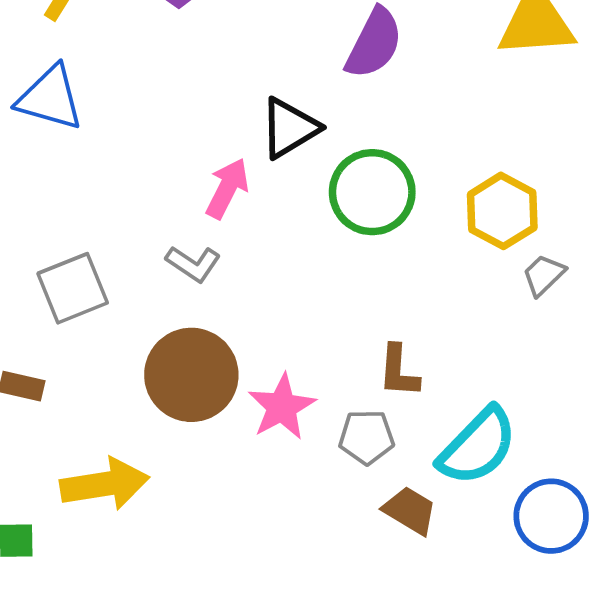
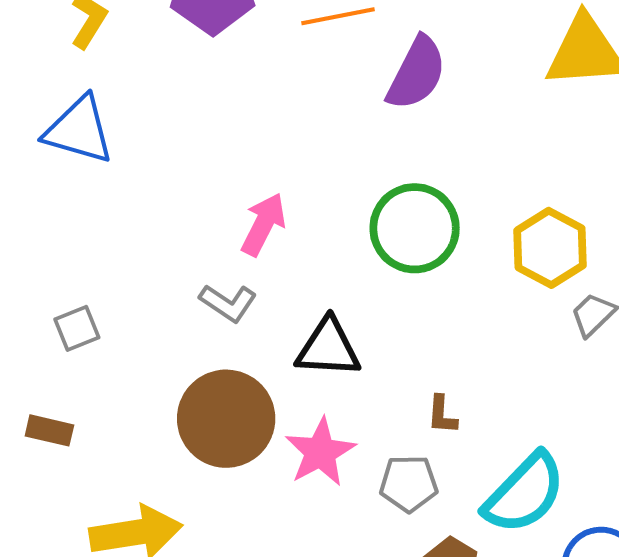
black triangle: (289, 128) -> (328, 348), moved, turned 34
gray square: (73, 288) -> (77, 328), moved, size x0.6
brown L-shape: (399, 371) -> (442, 415), size x0.7

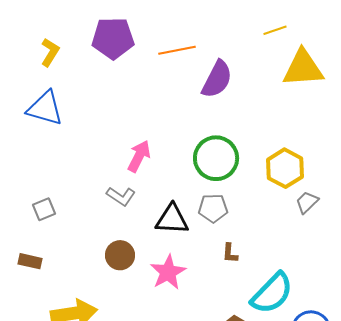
brown circle: (226, 419) -> (120, 255), size x0.6
gray pentagon: (409, 483) -> (213, 208), moved

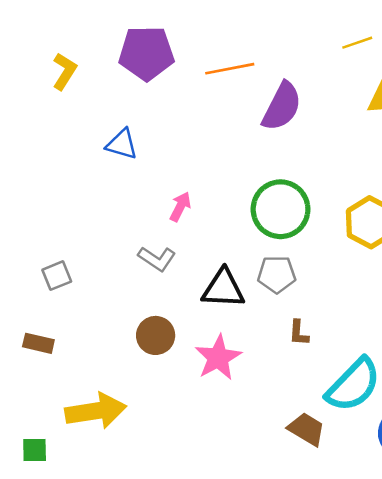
blue triangle: (45, 108) -> (122, 144), moved, size x0.7
pink arrow: (139, 156) -> (180, 207), size x0.7

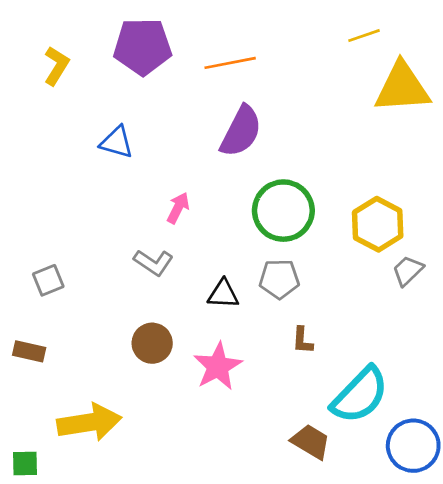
purple semicircle: (282, 106) -> (241, 131), moved
black triangle: (223, 289) -> (223, 294), size x0.7

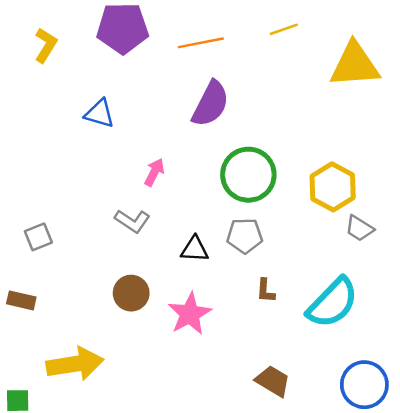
yellow line: (364, 36) -> (284, 29), moved
gray trapezoid: (408, 271) -> (359, 228), turned -104
cyan semicircle: (360, 395) -> (333, 303), moved

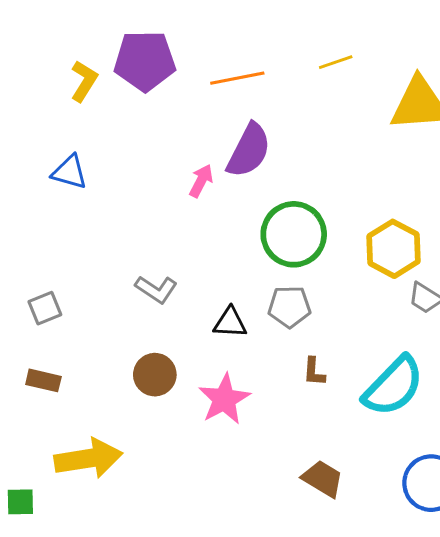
yellow L-shape: (46, 45) -> (84, 81), moved
blue triangle: (99, 114) -> (70, 172), moved
pink arrow: (154, 172) -> (201, 181), moved
brown rectangle: (21, 300) -> (43, 380), moved

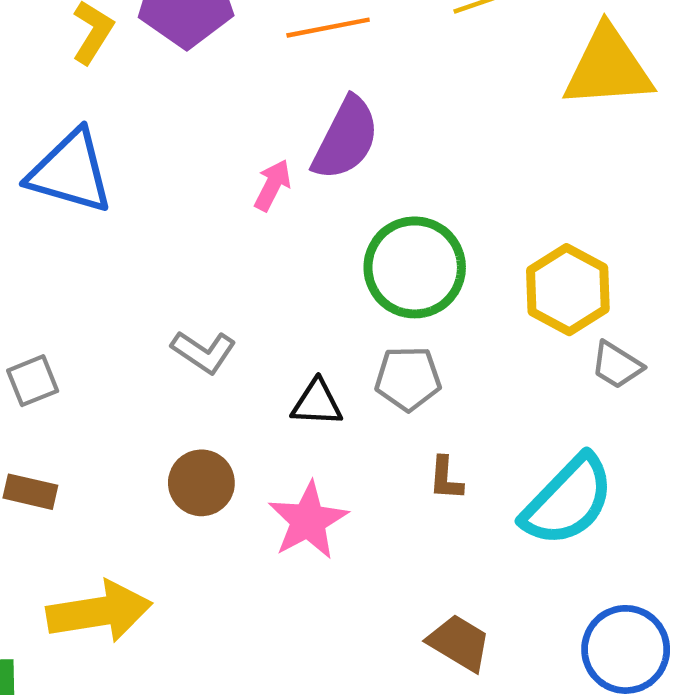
blue triangle: (70, 172) -> (70, 172), size x1.6

